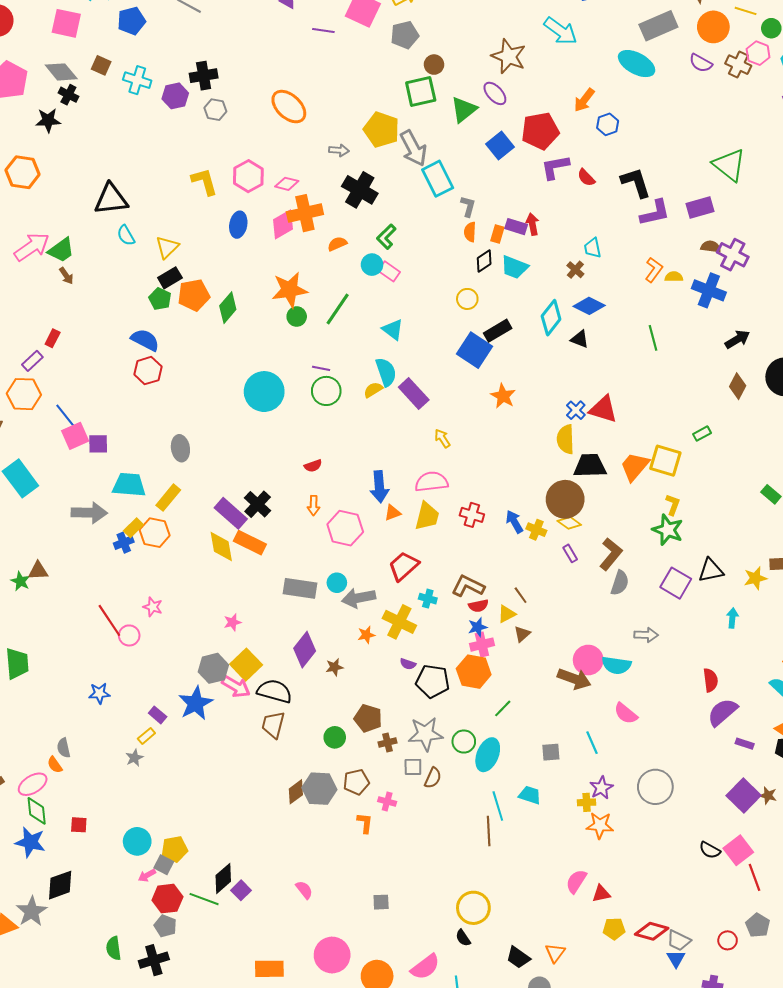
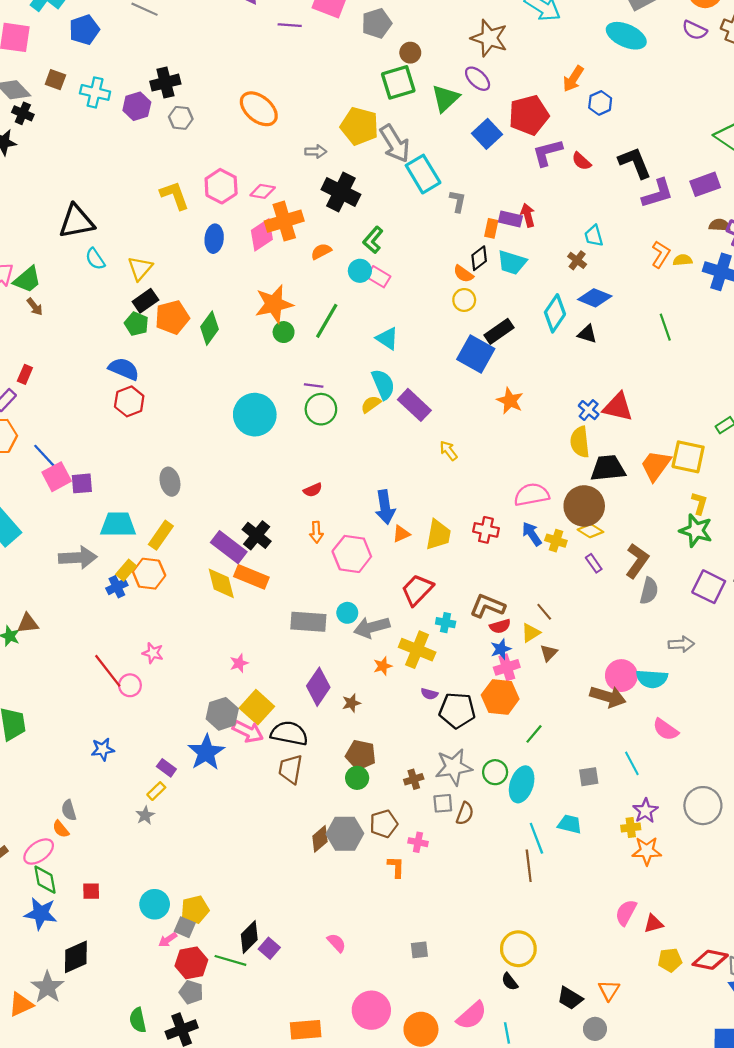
orange semicircle: (470, 232) -> (463, 274), moved, turned -54
pink semicircle: (431, 482) -> (532, 495), moved
brown pentagon: (368, 718) -> (361, 755), moved

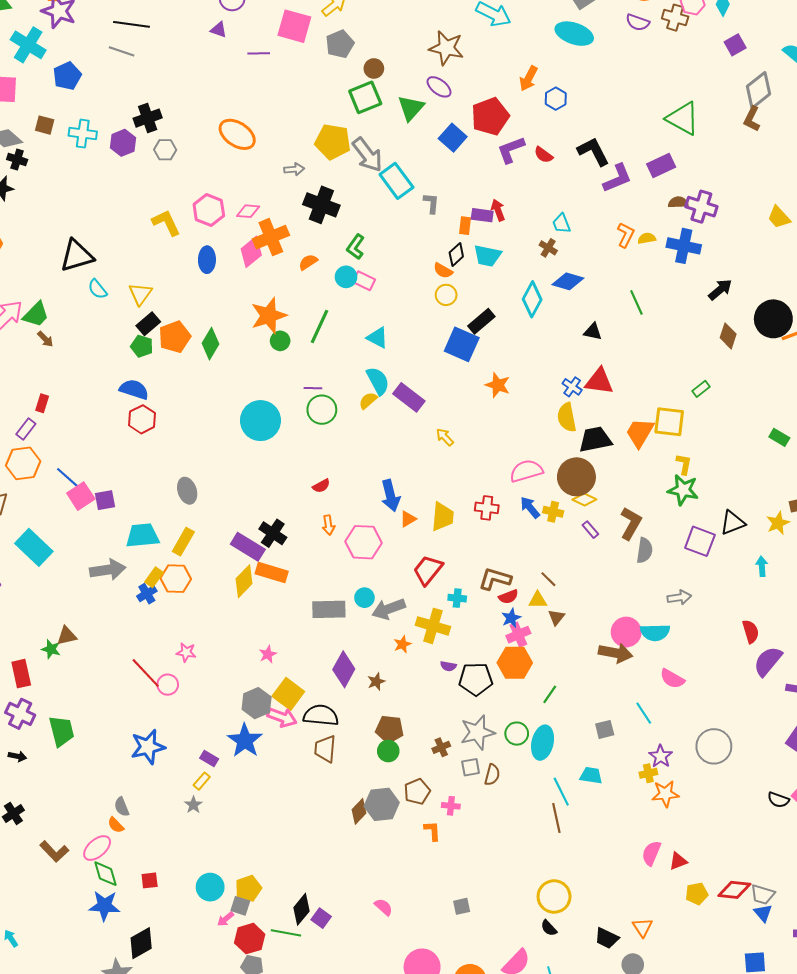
black triangle: (587, 334) -> (593, 332), moved
yellow diamond: (221, 583) -> (244, 581), turned 64
yellow triangle: (531, 633) -> (538, 600), turned 36
blue star: (103, 749) -> (148, 747), size x1.6

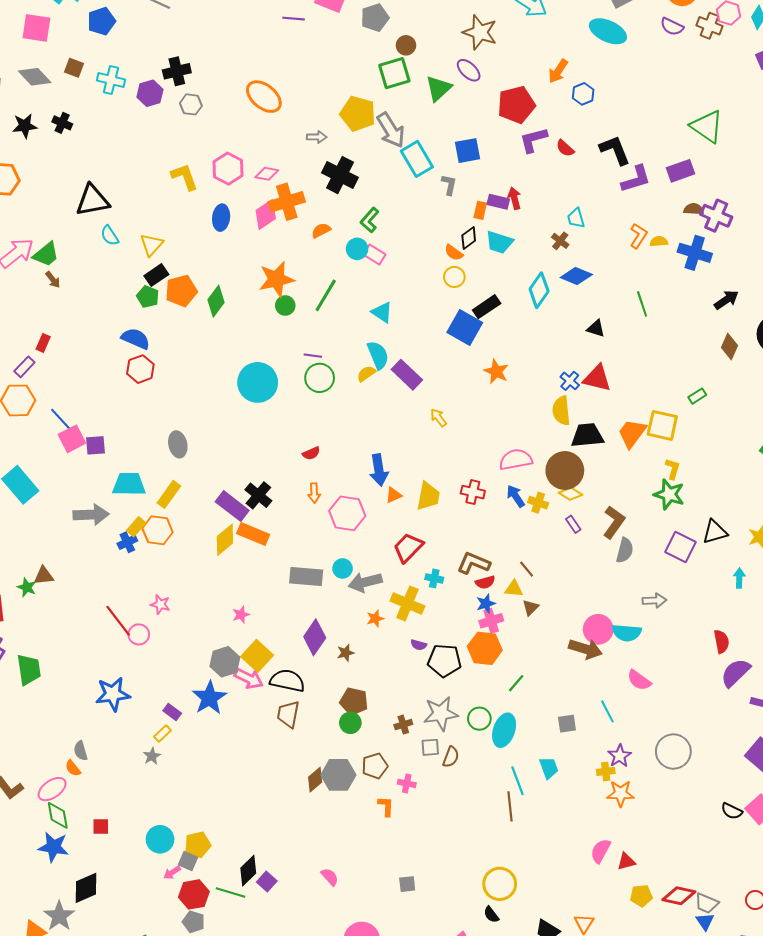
blue square: (453, 138) -> (468, 151), moved, turned 32
black cross: (17, 159) -> (62, 123), moved
cyan trapezoid: (591, 775) -> (549, 768), turned 55

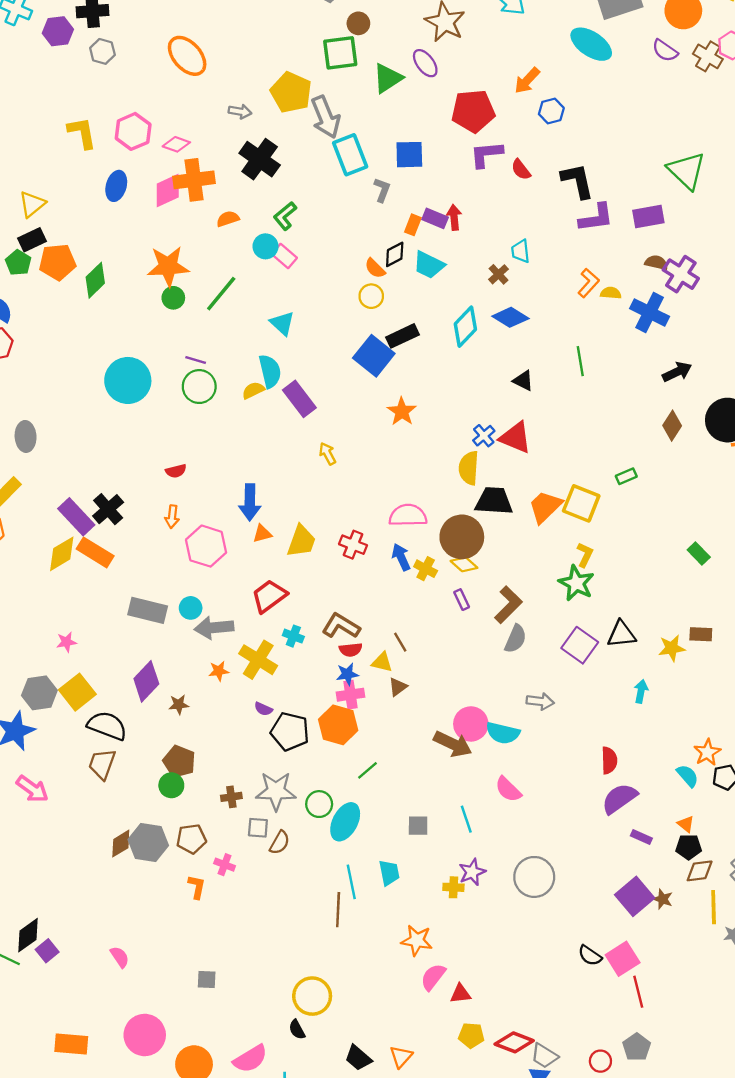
pink arrow: (249, 679) -> (32, 789), moved
orange star: (620, 793) -> (417, 940), moved

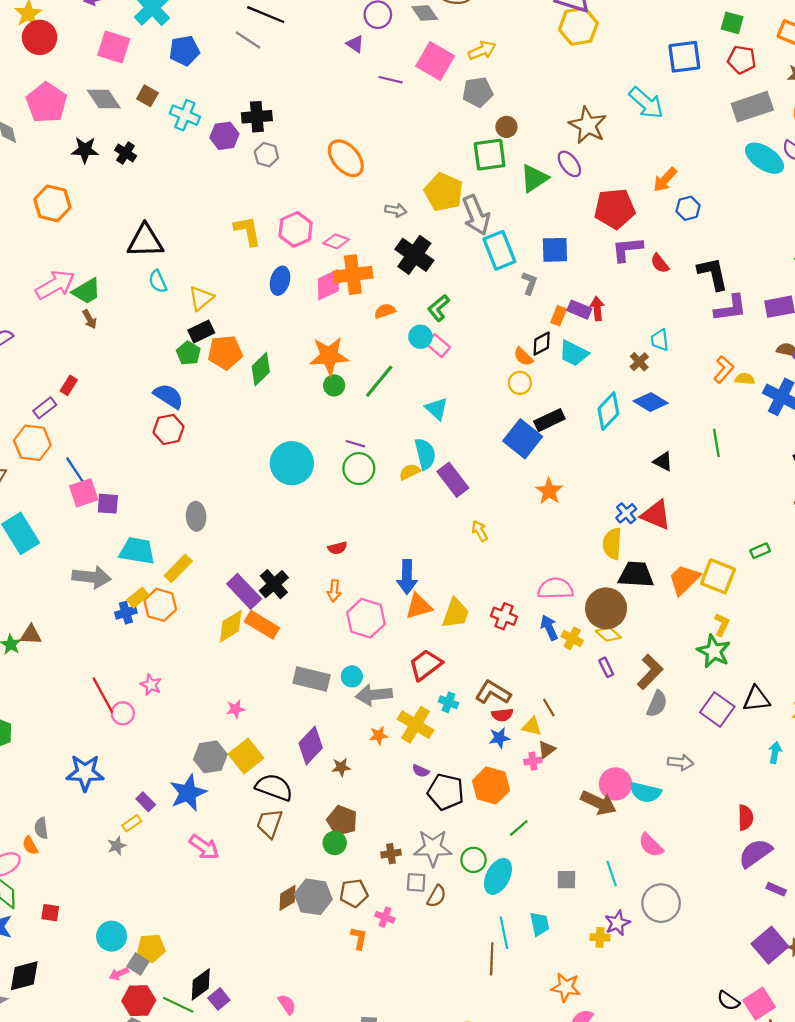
cyan ellipse: (591, 44) -> (764, 158), moved
orange triangle: (262, 534) -> (419, 606), size x1.5
pink cross: (351, 695) -> (533, 761), moved, size x0.7
gray circle: (534, 877) -> (661, 903), moved

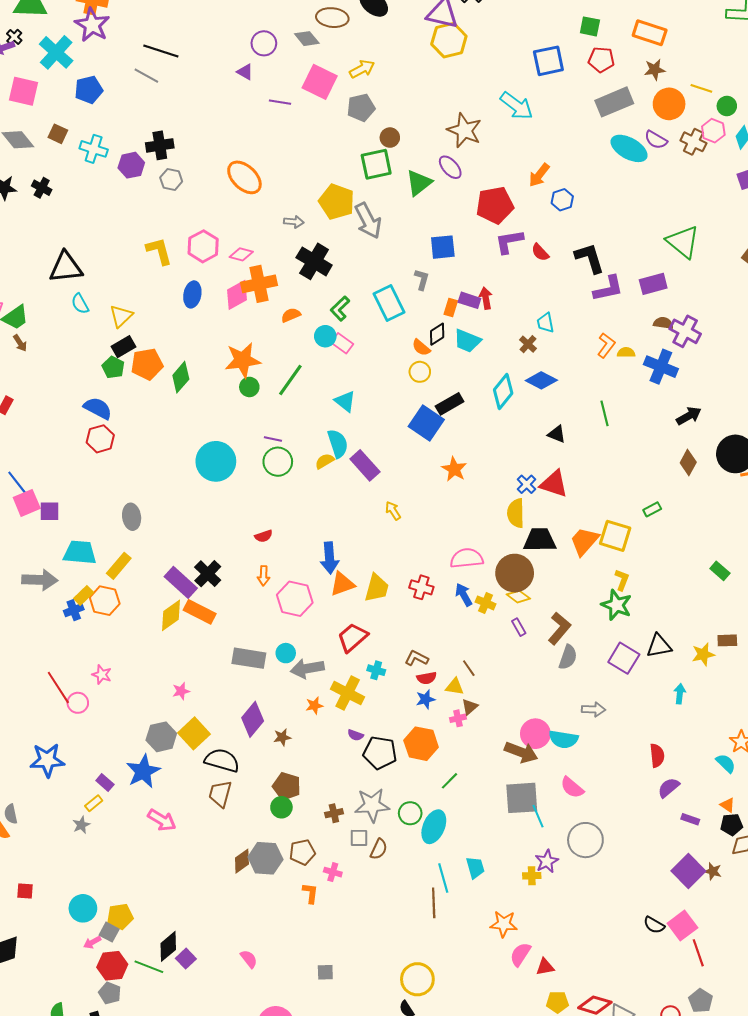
cyan rectangle: (499, 250) -> (389, 303), moved
brown L-shape: (493, 693) -> (417, 658), size x0.7
purple semicircle: (755, 853) -> (669, 788), size x0.7
gray square: (566, 880) -> (522, 798), moved, size x1.8

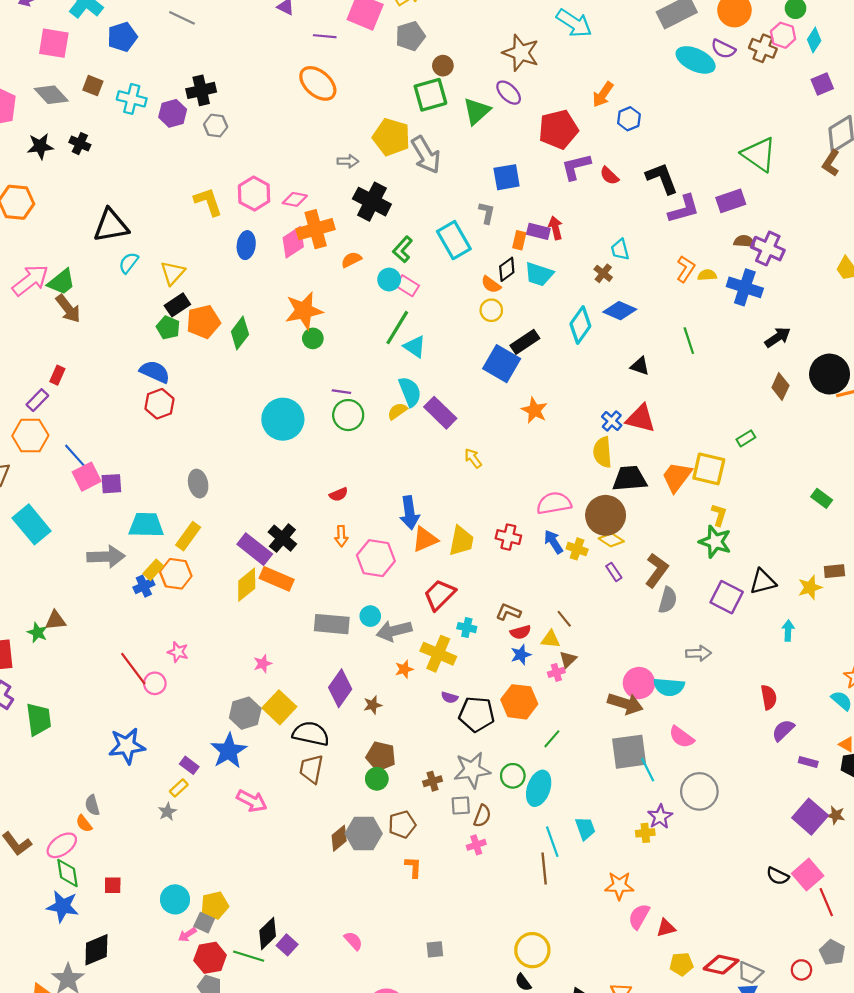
orange ellipse: (244, 177) -> (318, 83), moved
cyan semicircle: (80, 304) -> (129, 263), turned 70
brown arrow: (20, 343) -> (68, 309), size x1.6
green line: (290, 380) -> (397, 328), moved
pink cross: (333, 872) -> (476, 845), moved, turned -30

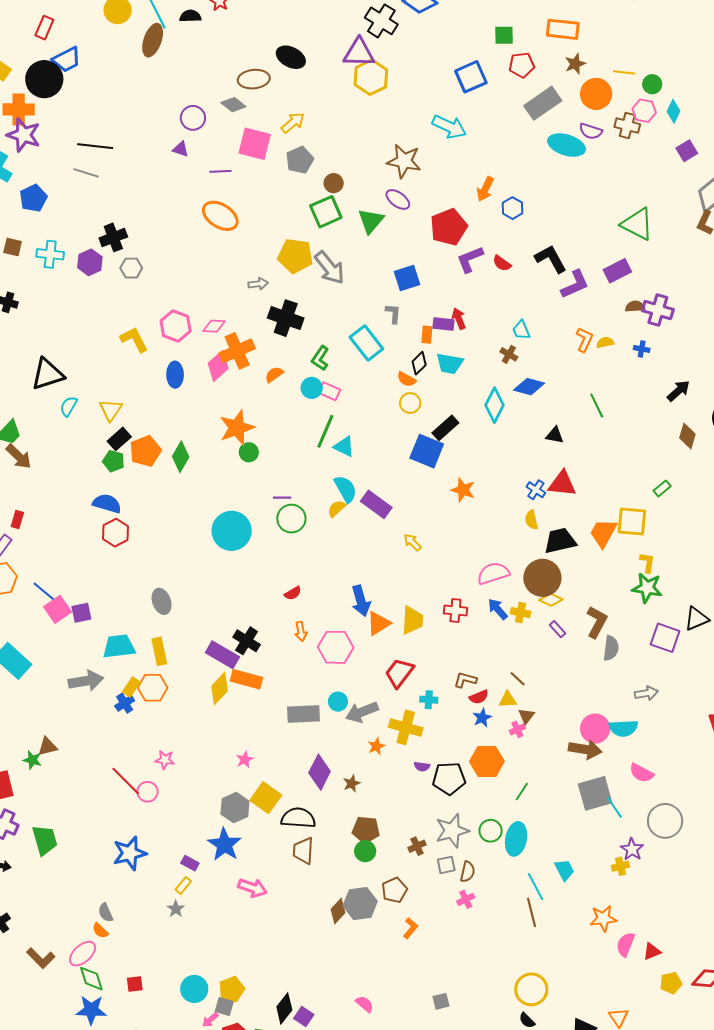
blue cross: (745, 287) -> (642, 349), size x0.5
yellow semicircle: (603, 452) -> (531, 520), size x0.7
yellow rectangle: (188, 536) -> (159, 651), turned -40
orange L-shape: (413, 867) -> (410, 928), turned 45

